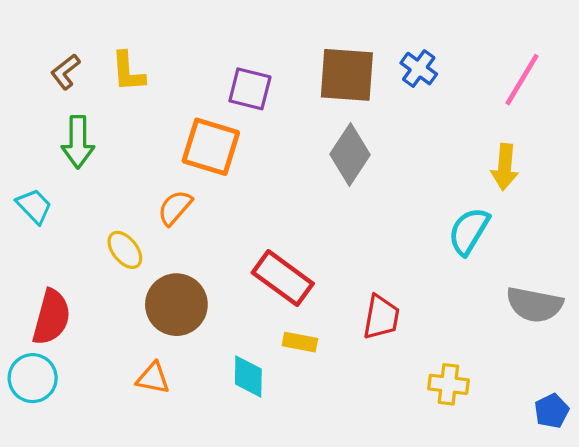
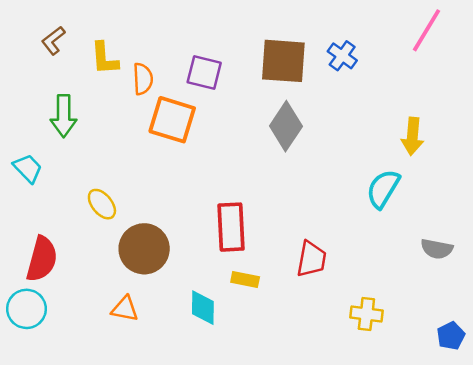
brown L-shape: (65, 72) -> (53, 41), moved
pink line: (522, 80) -> (427, 30), moved
orange semicircle: (175, 208) -> (143, 79), moved, turned 136
red rectangle: (283, 278) -> (231, 227), turned 51
gray semicircle: (534, 305) -> (437, 249), size x0.7

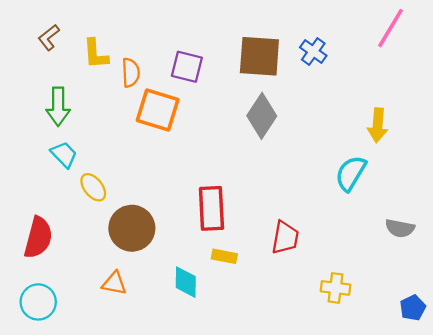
cyan trapezoid: (28, 168) -> (64, 154), moved
cyan circle: (26, 309) -> (38, 302), moved

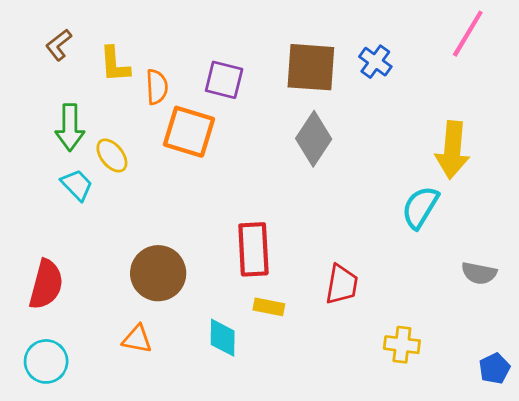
yellow arrow: (378, 125) -> (452, 150), size x1.4
yellow ellipse: (93, 187) -> (112, 156), moved

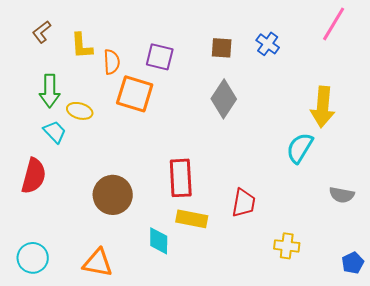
brown square: (311, 67) -> (222, 48), size x0.6
yellow ellipse: (112, 156) -> (80, 111), turned -35
red semicircle: (46, 284) -> (34, 176), moved
yellow rectangle: (269, 307) -> (192, 219), size x1.4
orange triangle: (137, 339) -> (98, 263), moved, size x1.4

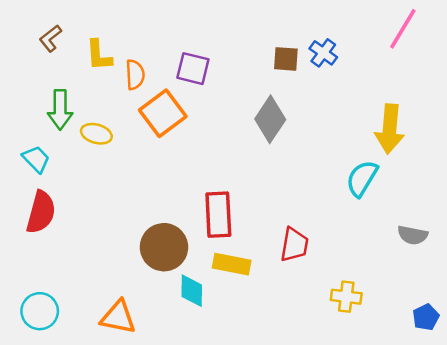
brown square: (222, 48) -> (286, 59), moved
orange square: (135, 94) -> (163, 113), turned 36
cyan trapezoid: (55, 132) -> (36, 159), moved
brown circle: (113, 195) -> (164, 247), moved

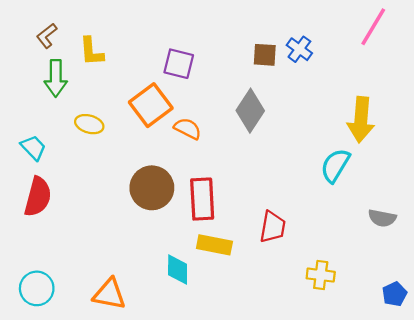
orange semicircle: (135, 75) -> (188, 129), moved, turned -60
green arrow: (60, 110) -> (56, 78), moved
brown circle: (164, 247) -> (152, 188), moved

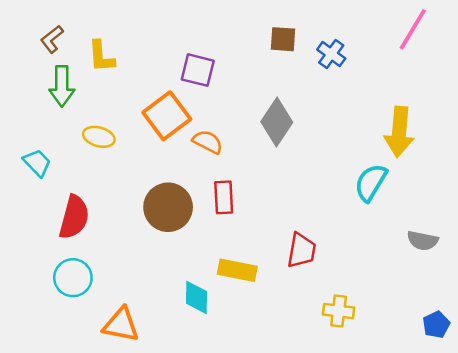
brown square: (265, 55) -> (283, 39), moved
red semicircle: (38, 197) -> (74, 217), moved
red rectangle: (202, 199) -> (224, 197), moved, size x0.7
yellow cross: (321, 275) -> (339, 311), moved
cyan circle: (37, 288) -> (73, 278), moved

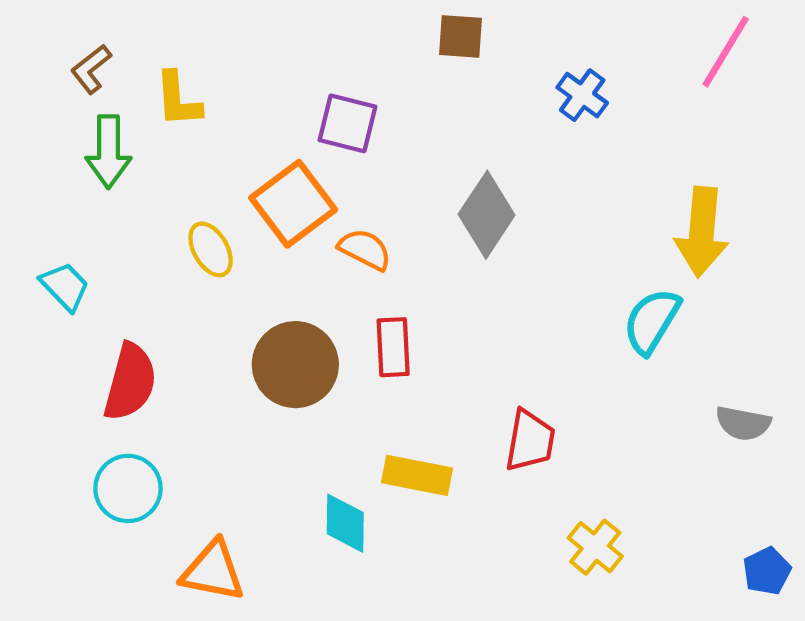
brown square: (283, 39) -> (460, 36), moved
yellow ellipse: (99, 137) -> (211, 249), moved, turned 44
yellow cross: (339, 311) -> (595, 547), turned 32

